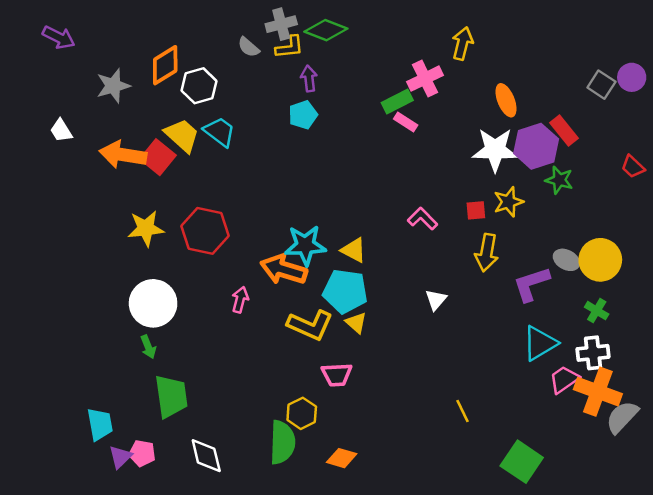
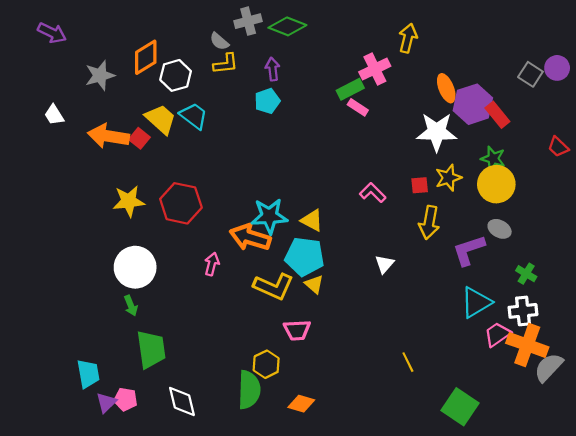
yellow L-shape: (290, 47) -> (226, 64), moved
purple hexagon: (536, 146) -> (473, 104), moved
red square: (158, 157) -> (139, 138), size x0.7
yellow circle: (600, 260) -> (496, 184), moved

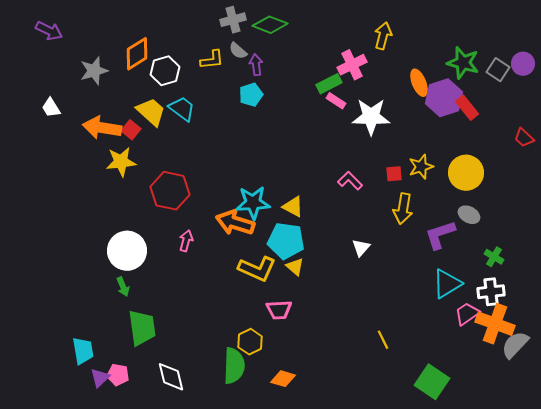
gray semicircle: (219, 41) -> (238, 51), moved
white star: (437, 132) -> (371, 117), moved
green star: (493, 159) -> (463, 63), moved, size x1.4
yellow star: (129, 201) -> (121, 162), moved
pink arrow: (212, 264) -> (186, 241), moved

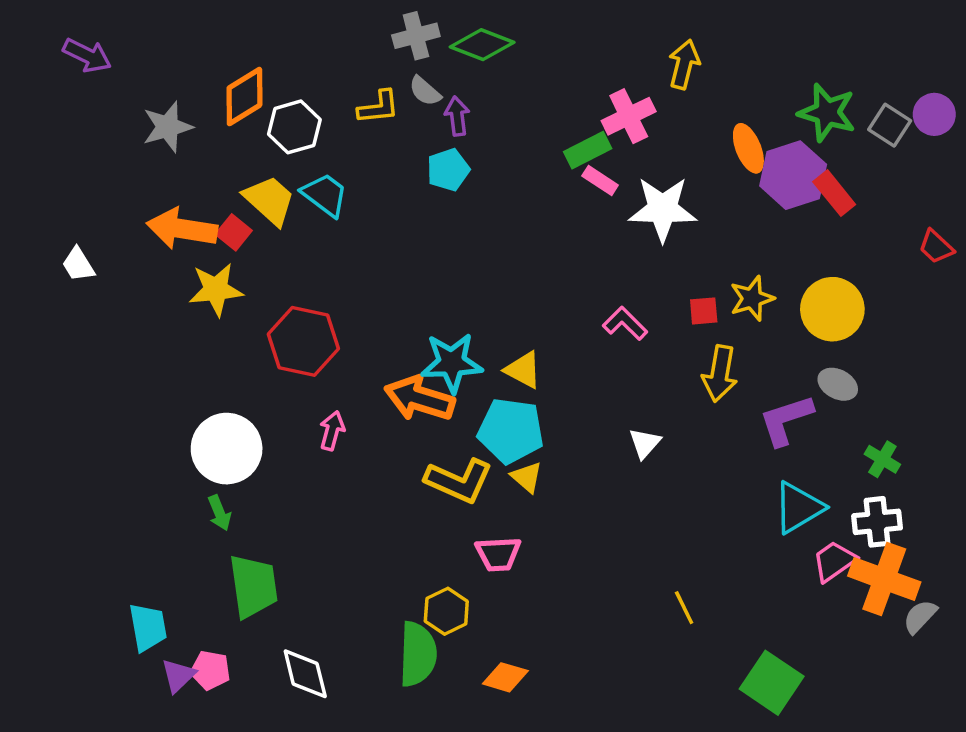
white trapezoid: (51, 108) -> (78, 264), moved
gray semicircle: (515, 345) -> (920, 617), size x0.7

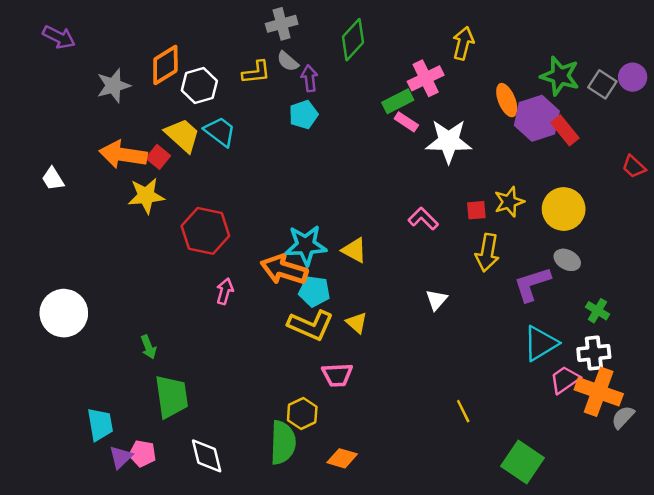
green diamond: (482, 45) -> (353, 40), moved, turned -69
cyan pentagon: (511, 431) -> (314, 291), moved, size x0.7
white circle: (227, 449) -> (64, 313), moved

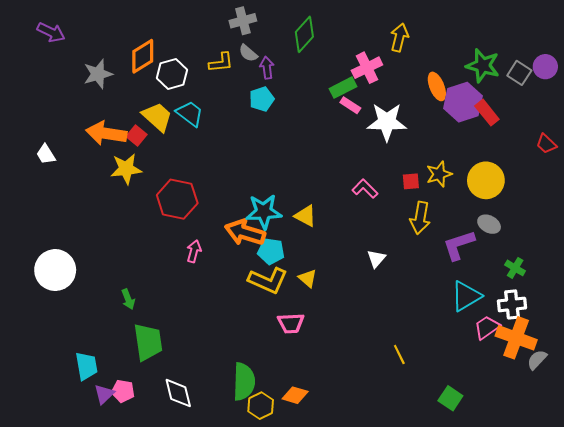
yellow hexagon: (302, 414) -> (261, 406), moved
green square: (522, 462) -> (450, 398), size x0.7

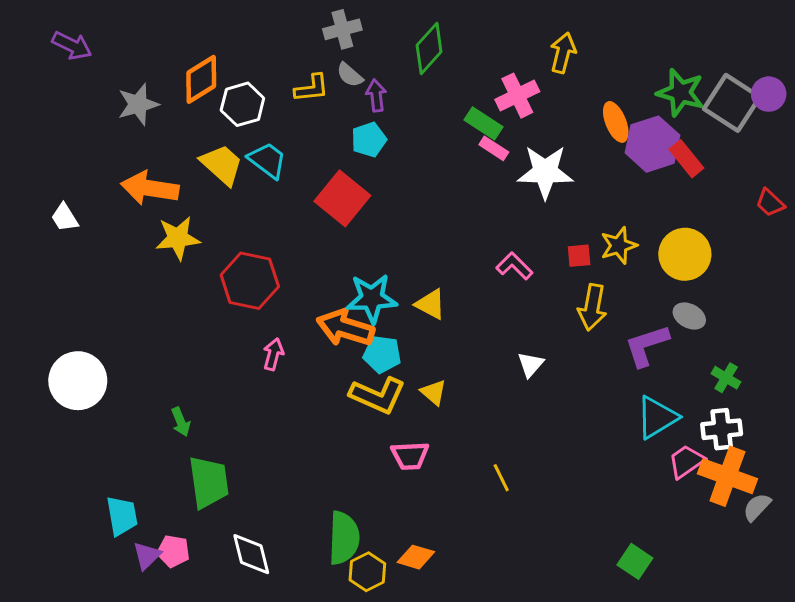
gray square: (519, 73) -> (732, 103), size x1.6
green rectangle: (343, 88) -> (483, 123), turned 60
red square: (137, 135) -> (342, 198), moved, size x1.8
yellow line: (399, 355) -> (501, 478), moved

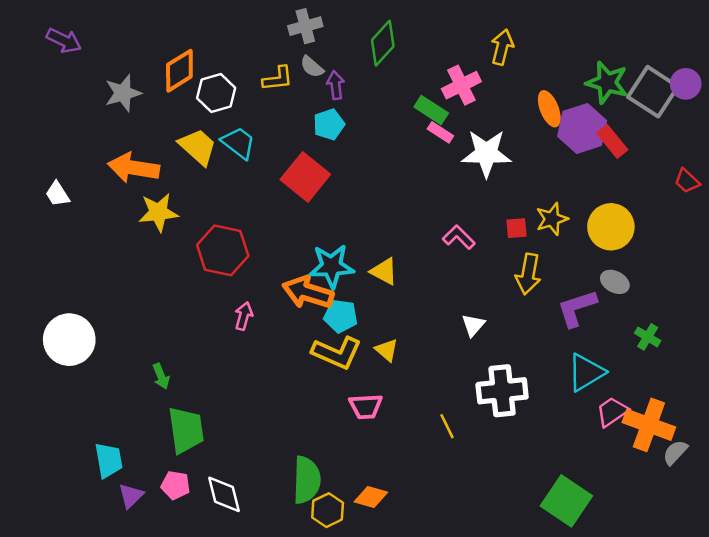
white cross: (722, 429) -> (502, 391), moved, size x1.4
pink pentagon: (173, 551) -> (175, 485), moved
green square: (635, 561) -> (566, 501), size x1.6

